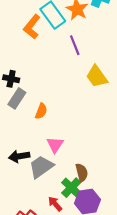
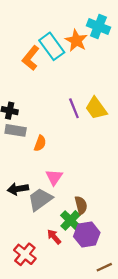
purple line: (75, 45) -> (74, 108), moved
gray rectangle: (17, 98) -> (16, 130), turned 66

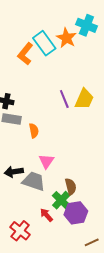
yellow trapezoid: (96, 108) -> (84, 99), turned -120
orange semicircle: (40, 143) -> (34, 131), turned -32
gray trapezoid: (40, 199) -> (34, 181), turned 55

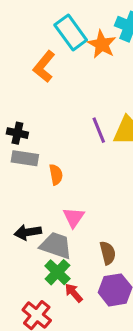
cyan rectangle: (44, 43) -> (71, 32), moved
green cross: (61, 200) -> (57, 272), moved

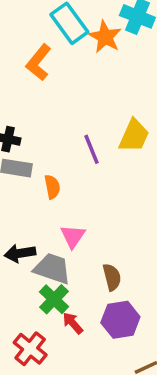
purple line: (99, 130) -> (91, 149), moved

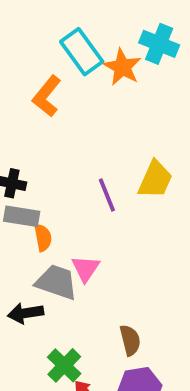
orange semicircle: (52, 187) -> (43, 238), moved
pink triangle: (73, 236) -> (86, 269), moved
gray trapezoid: (52, 269) -> (56, 282), moved

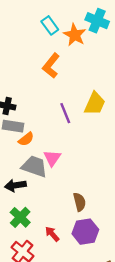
cyan rectangle: (82, 52) -> (50, 25), size x0.7
orange L-shape: (47, 96) -> (51, 66), moved
orange semicircle: (43, 238) -> (26, 139), turned 63
green cross: (64, 365) -> (20, 217), moved

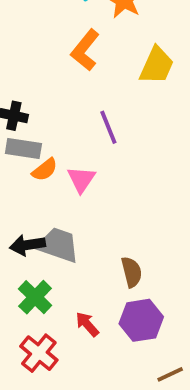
yellow trapezoid: (95, 104) -> (157, 65), moved
pink triangle: (52, 158) -> (81, 179), moved
gray trapezoid: (34, 166) -> (58, 245), moved

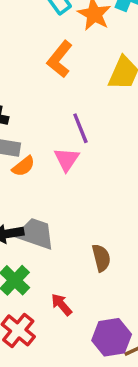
pink triangle: (81, 179) -> (67, 159), moved
purple hexagon: (141, 320) -> (112, 337), moved

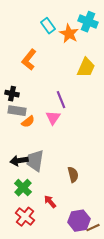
orange L-shape: (60, 59) -> (29, 60), moved
gray trapezoid: (36, 234) -> (35, 161), turned -100

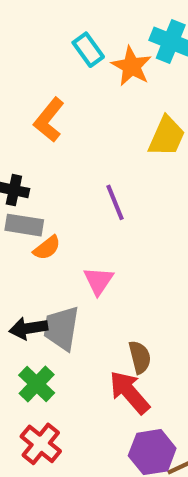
pink triangle: (53, 118) -> (99, 281), moved
red arrow: (50, 202) -> (129, 392), moved, size x1.6

